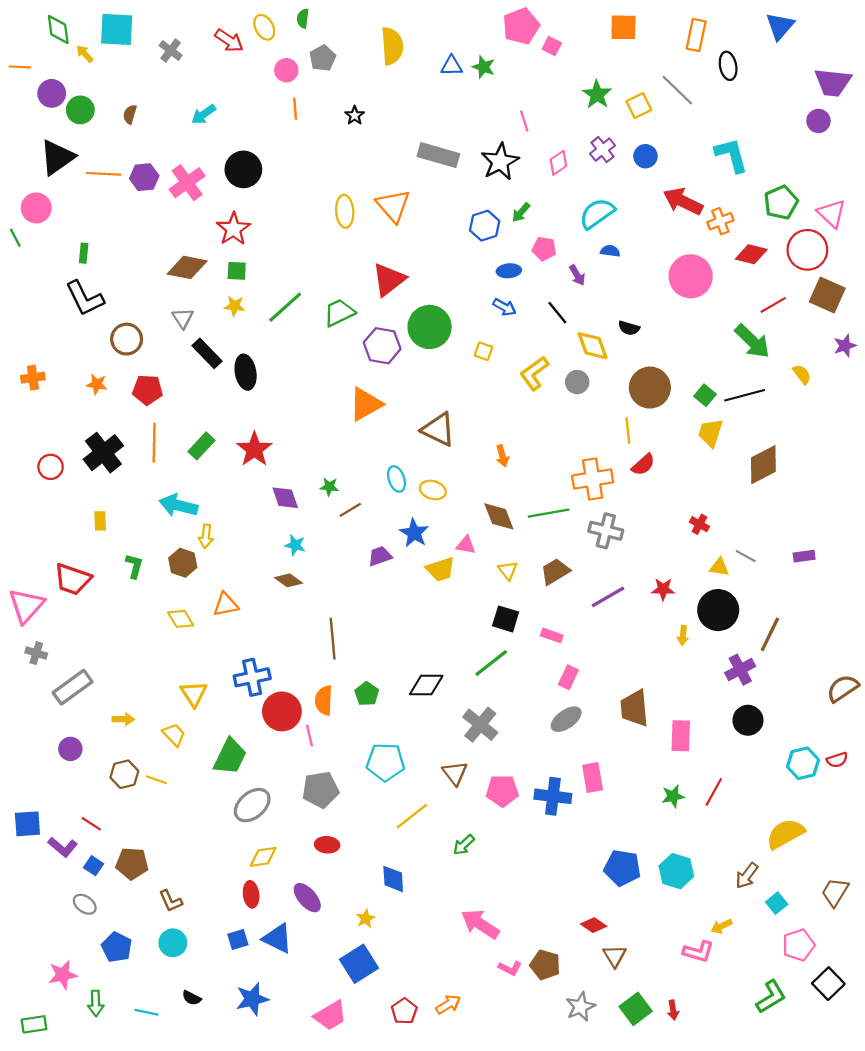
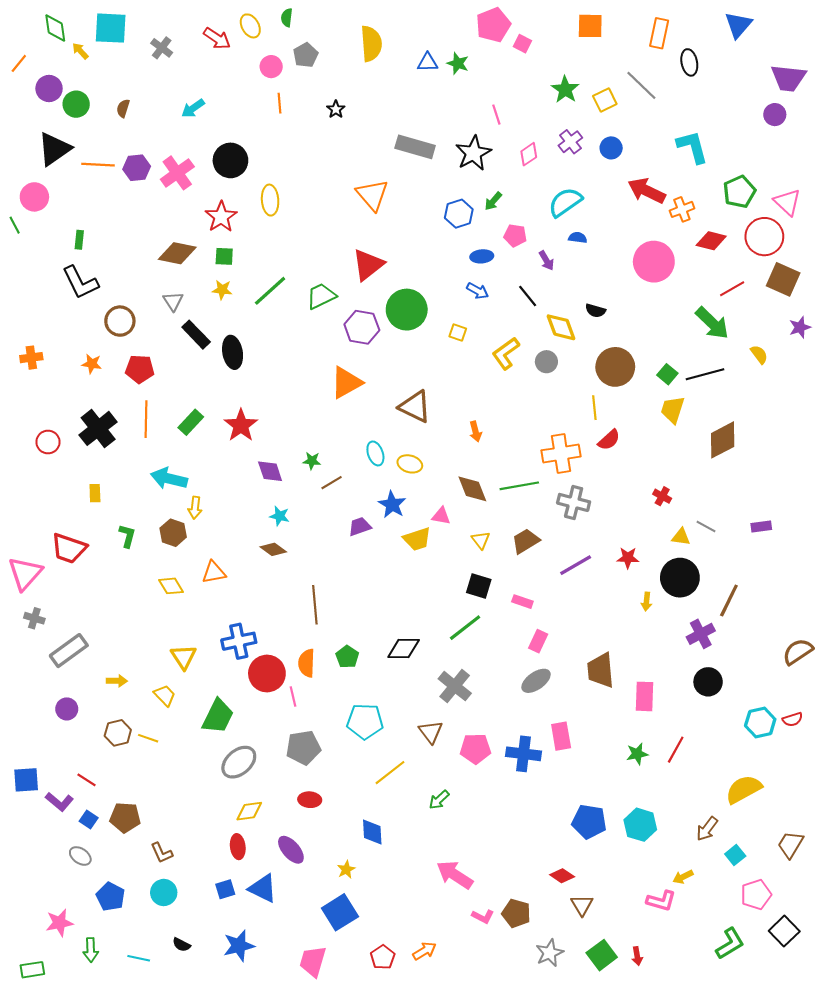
orange line: (20, 67) -> (19, 63), turned -54
yellow ellipse: (345, 211) -> (270, 200), moved
pink trapezoid: (330, 1016) -> (313, 961), turned 136

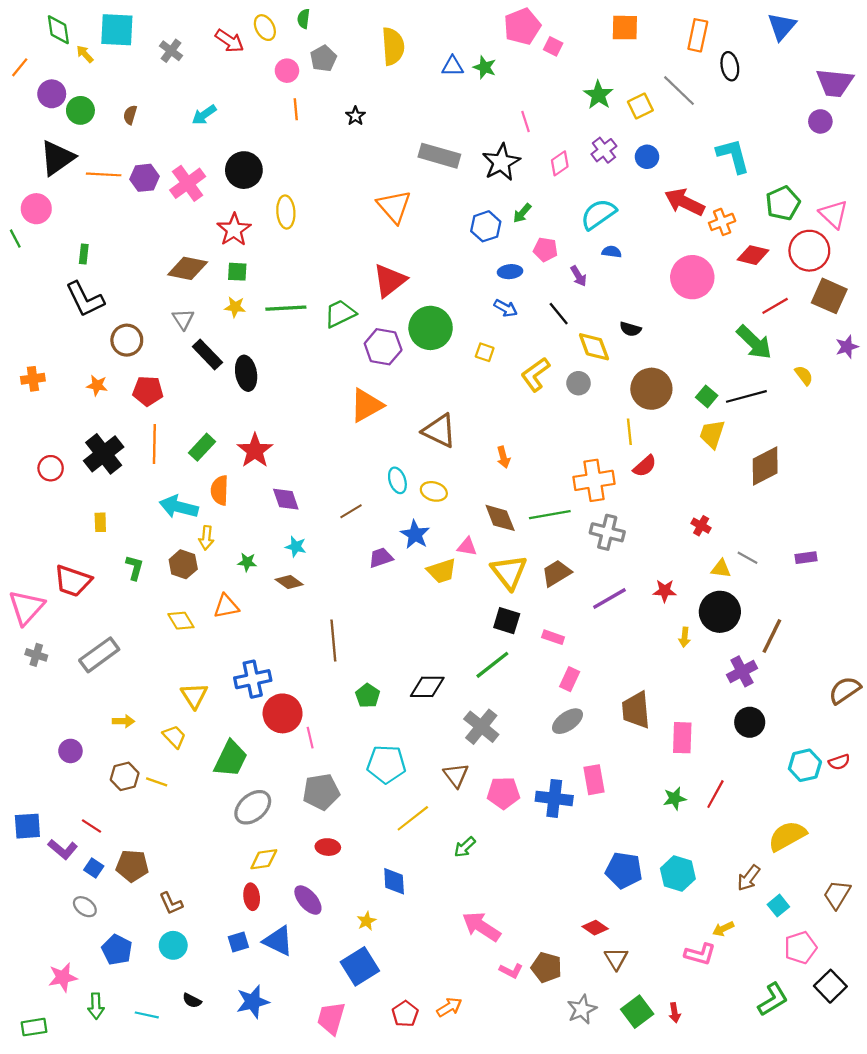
green line: (270, 291) -> (286, 308), turned 39
green star: (312, 461) -> (247, 562), moved
yellow triangle: (481, 540) -> (509, 572), size x1.8
gray rectangle: (69, 651) -> (99, 655), moved
orange semicircle: (307, 663) -> (220, 490), moved

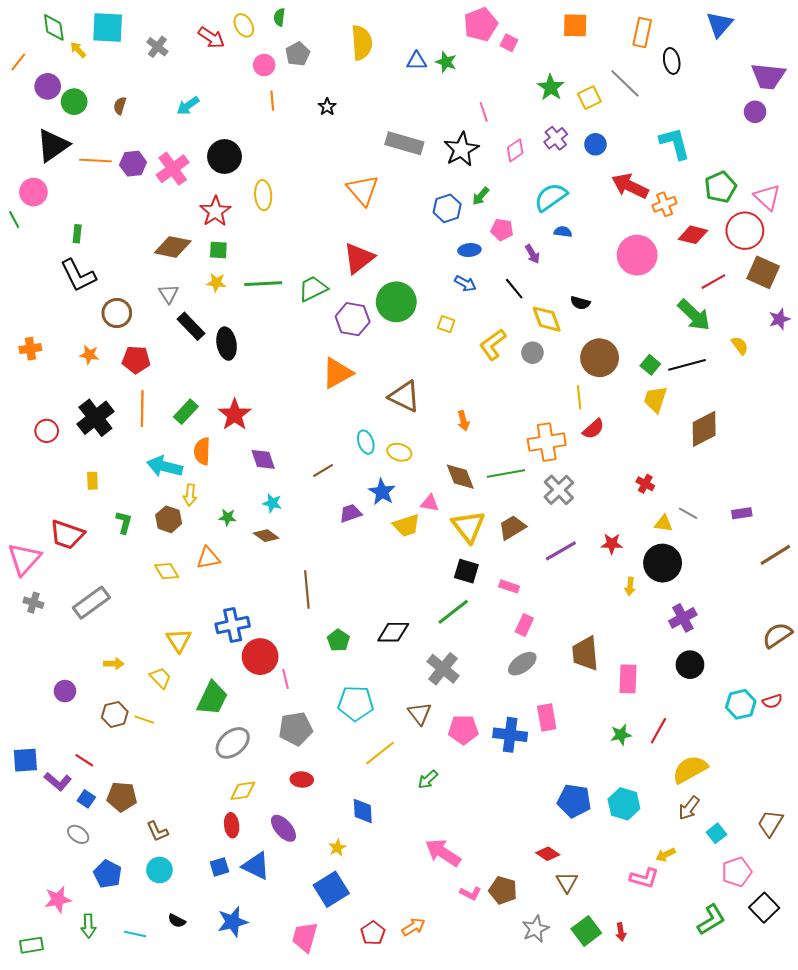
gray cross: (607, 532) -> (559, 490), turned 32
brown line: (772, 636) -> (775, 555), moved, turned 32
yellow semicircle: (787, 836) -> (690, 769), moved

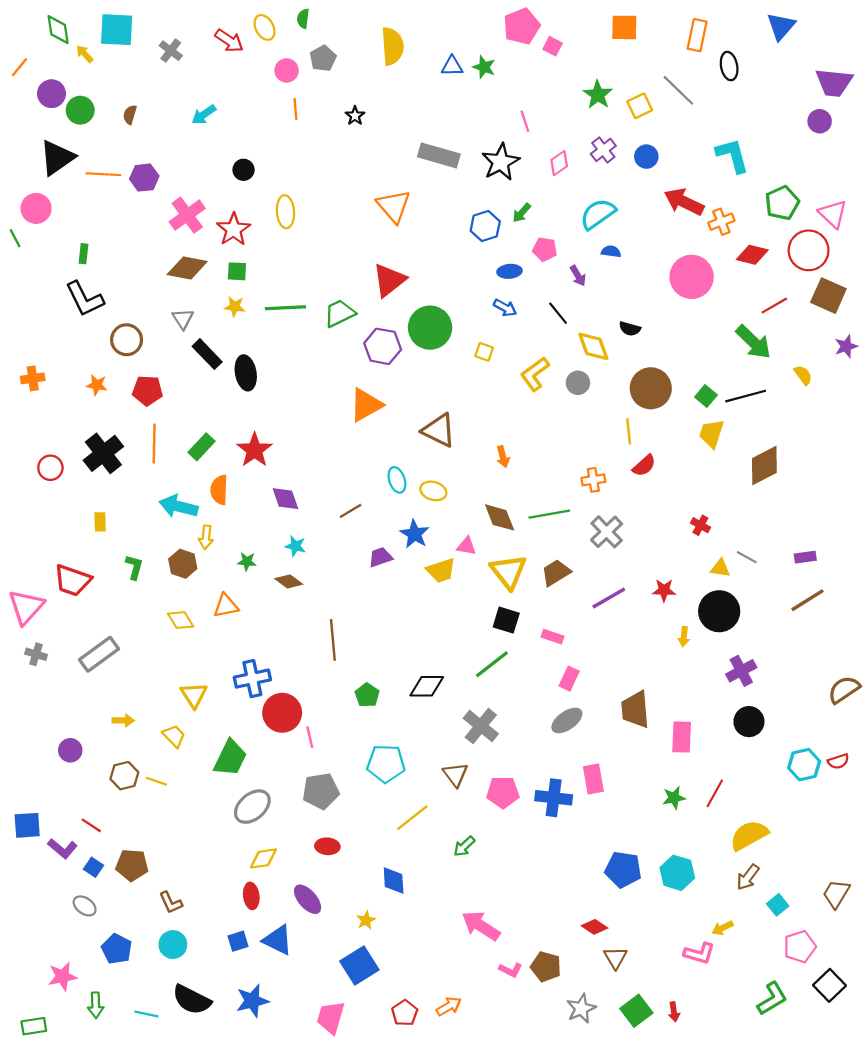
black circle: (225, 157) -> (244, 170), size x0.6
pink cross: (173, 169) -> (187, 215), moved
orange cross: (547, 442) -> (593, 480), size x0.6
brown line: (775, 555) -> (807, 600), moved
black semicircle: (177, 921) -> (192, 1000), size x2.0

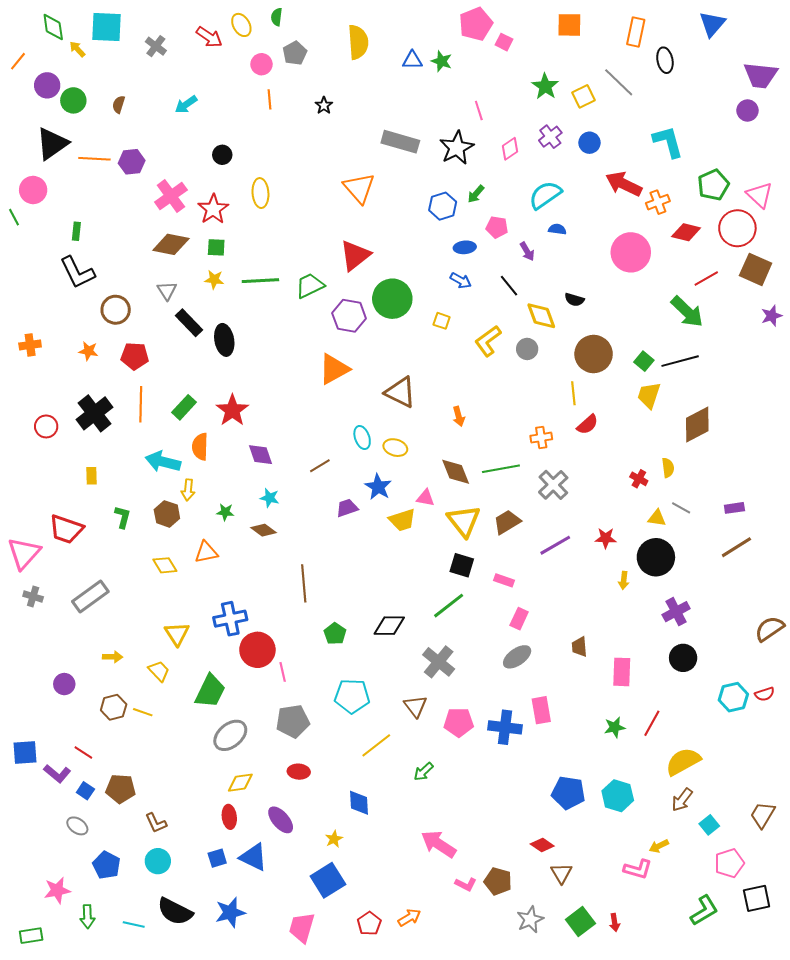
yellow semicircle: (803, 375) -> (668, 468), moved, turned 30
brown trapezoid: (635, 709) -> (579, 647), size x0.6
black square: (830, 985) -> (757, 898), turned 32

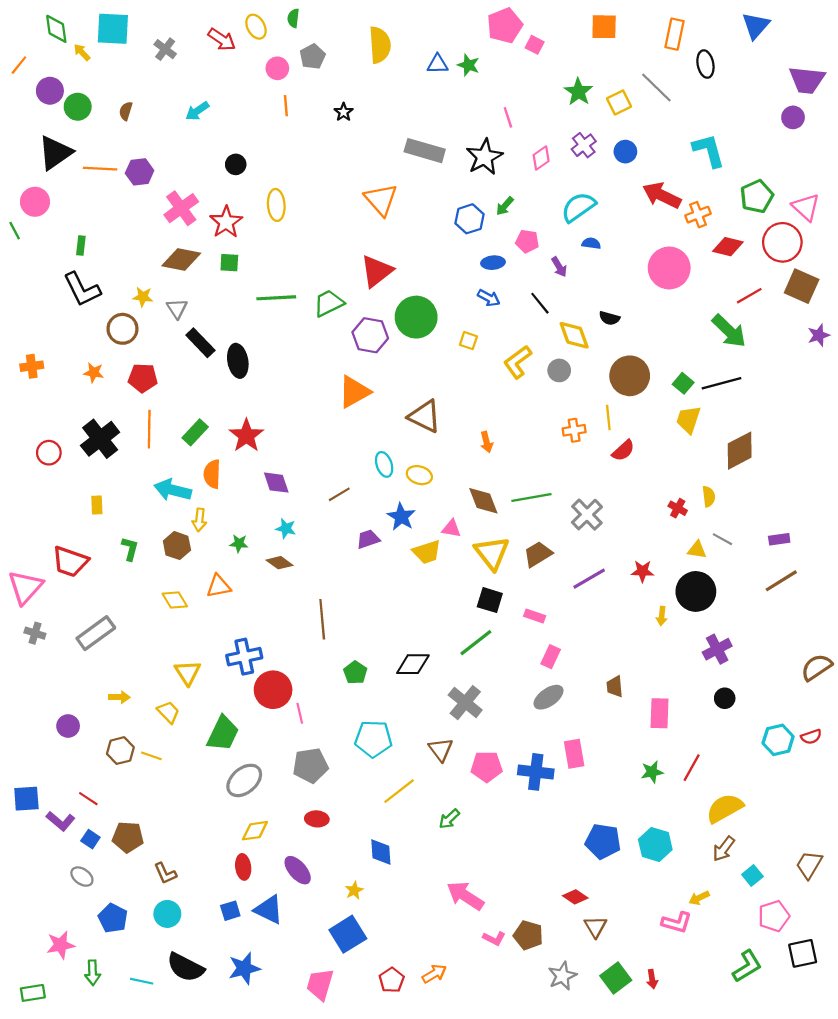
yellow star: (214, 280) -> (143, 297), moved
orange cross: (541, 438) -> (574, 430), moved
black circle: (683, 658) -> (725, 698), size x0.7

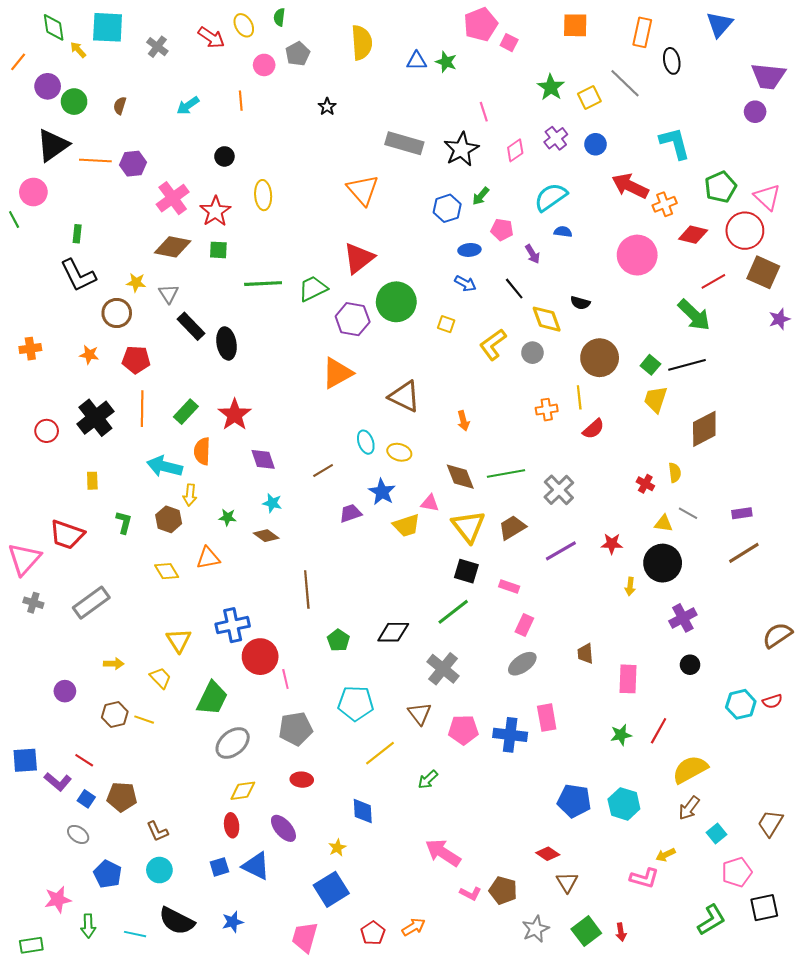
orange line: (286, 106) -> (241, 101), moved
blue star: (244, 968) -> (233, 922), size x0.7

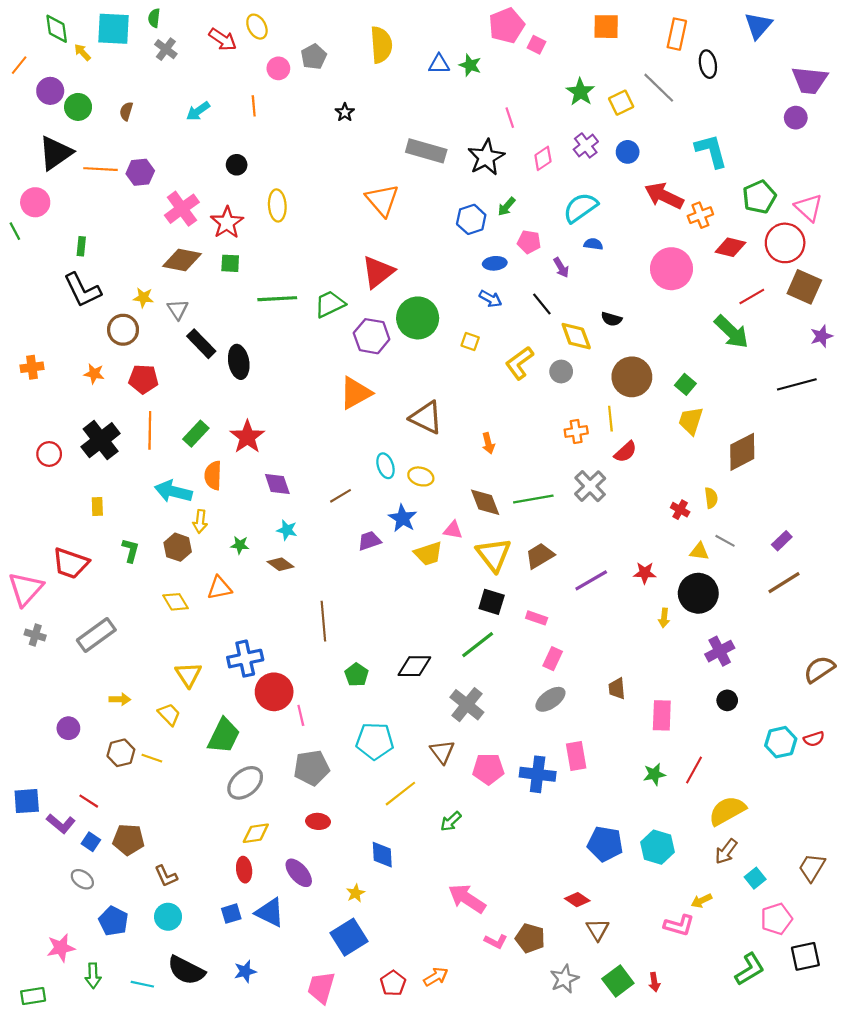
green semicircle: (279, 17) -> (154, 18), moved
black line: (687, 365) -> (797, 384), moved
gray cross: (559, 490) -> (590, 486), moved
purple rectangle: (742, 513) -> (782, 541), turned -36

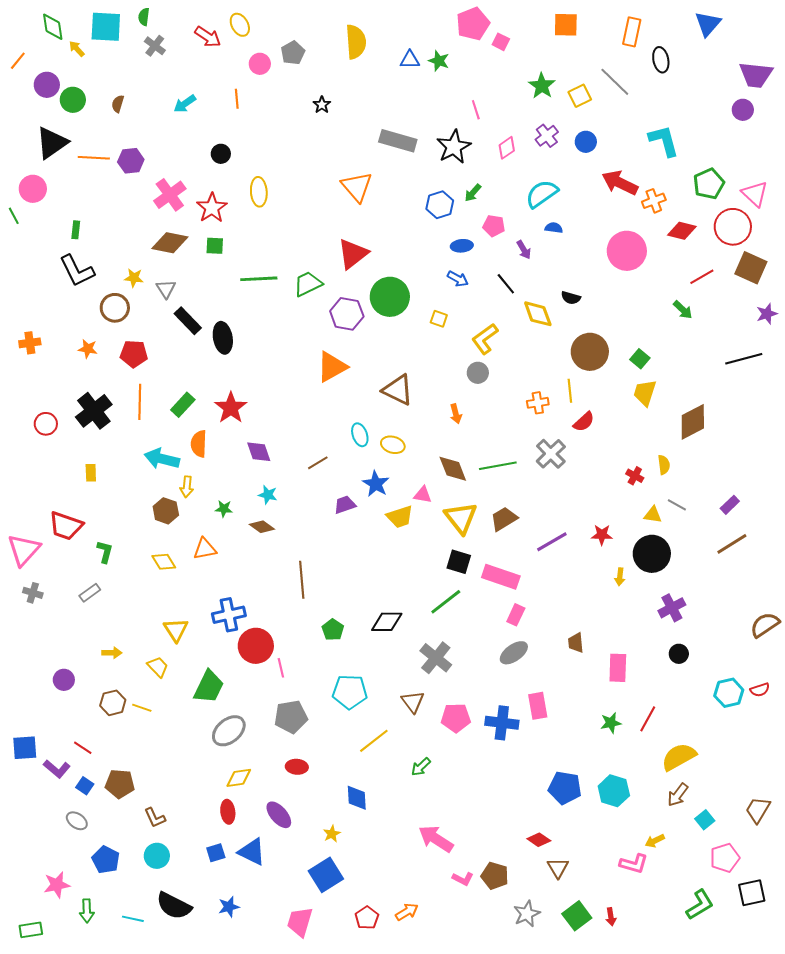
green arrow: (731, 332) -> (683, 310), size x0.6
gray circle: (561, 372) -> (478, 373), moved
green L-shape: (131, 550) -> (105, 552), moved
pink rectangle: (537, 618) -> (501, 577), size x1.8
gray rectangle: (96, 635) -> (90, 593), size x0.6

